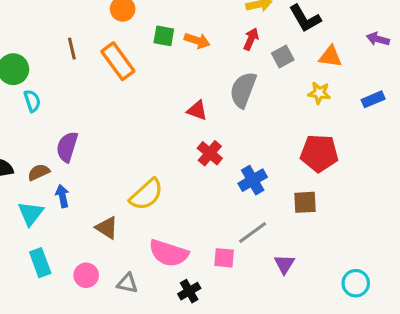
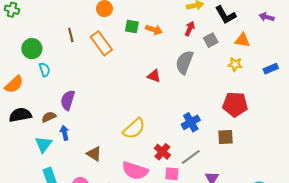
purple arrow: (378, 39) -> (267, 17), moved
red cross: (210, 153) -> (162, 152), moved
yellow semicircle: (146, 194) -> (134, 129), moved

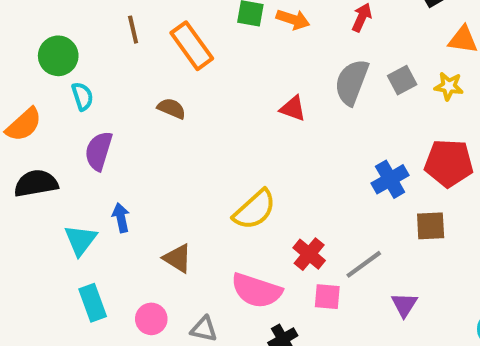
gray square: (211, 40) -> (402, 80), moved
purple semicircle: (68, 100) -> (99, 151), moved
brown semicircle: (49, 117) -> (172, 108), moved, turned 48
blue cross: (191, 122) -> (390, 179), moved

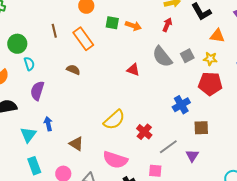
gray semicircle: (352, 82) -> (162, 57), turned -60
red pentagon: (449, 163) -> (210, 84), moved
red cross: (309, 254) -> (144, 132), moved
pink square: (327, 297) -> (155, 171), moved
purple triangle: (404, 305) -> (192, 156), moved

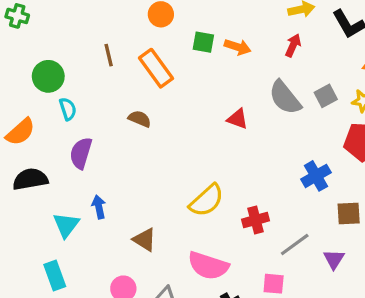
red cross: (144, 132) -> (256, 220), turned 35
cyan rectangle: (34, 166) -> (55, 276), moved

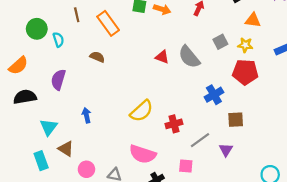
gray semicircle: (285, 98) -> (189, 57), moved
cyan semicircle: (68, 109) -> (58, 40), moved
blue arrow: (99, 207) -> (86, 115), moved
brown triangle: (145, 240) -> (66, 149), moved

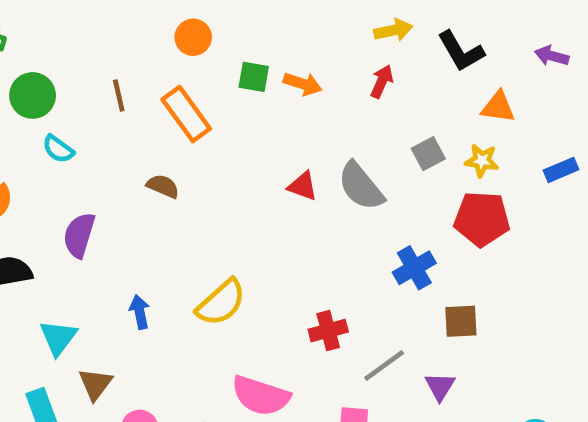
green circle: (37, 29) -> (33, 95), moved
cyan semicircle: (58, 40) -> (58, 149), moved, turned 144
yellow semicircle: (142, 111) -> (221, 303), moved
brown triangle: (66, 149) -> (95, 384), turned 35

